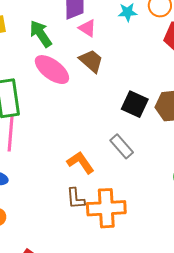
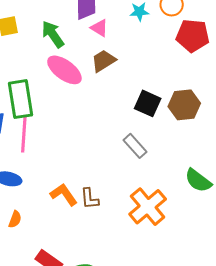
brown trapezoid: (91, 61) -> (103, 61), turned -72
orange L-shape: (80, 162) -> (64, 195), moved
orange cross: (106, 208) -> (148, 207), moved, turned -36

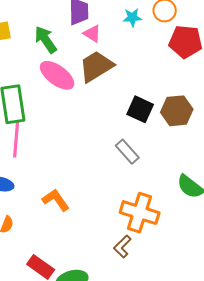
brown trapezoid: (103, 61) -> (96, 66), size x1.4
brown L-shape: (90, 199) -> (122, 246), moved, turned 50
orange cross: (148, 207) -> (140, 213), turned -33

